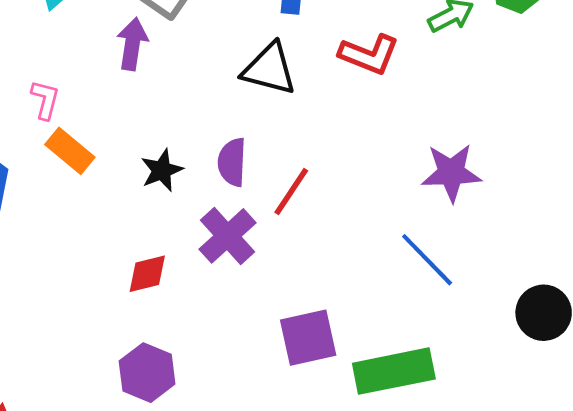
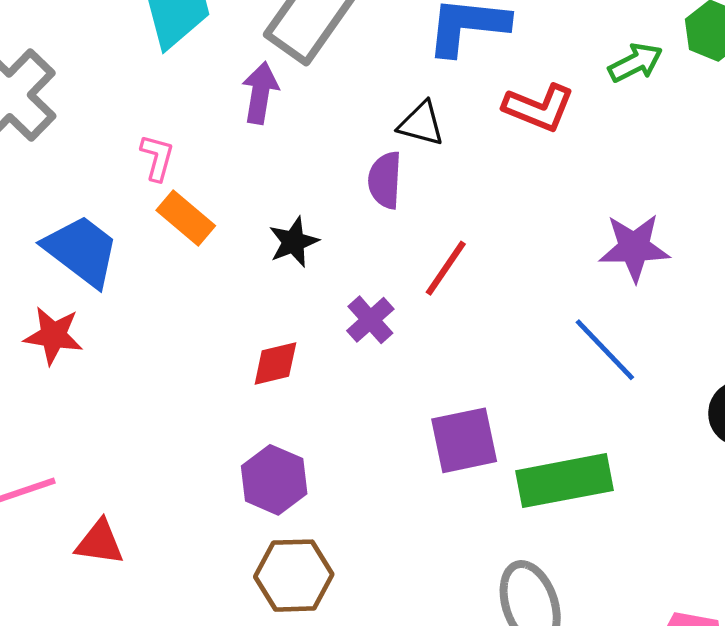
black triangle: (269, 69) -> (421, 124), size x0.7
purple semicircle: (232, 162) -> (385, 180), moved
purple cross: (228, 236) -> (370, 320), size x0.7

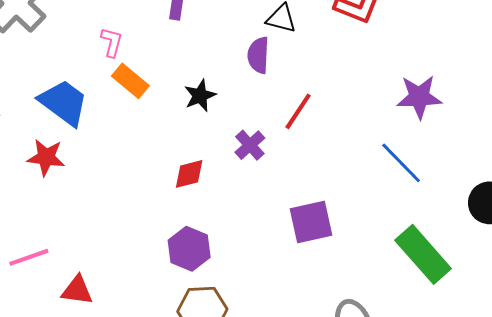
green rectangle: (565, 481) -> (423, 254), moved, turned 60

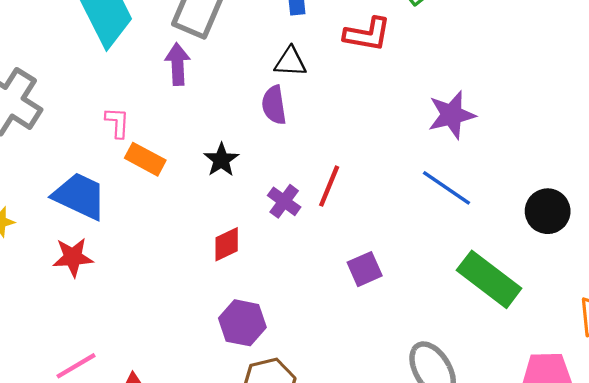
red line: (298, 111) -> (329, 186), moved
purple square: (311, 222) -> (365, 269), size x0.7

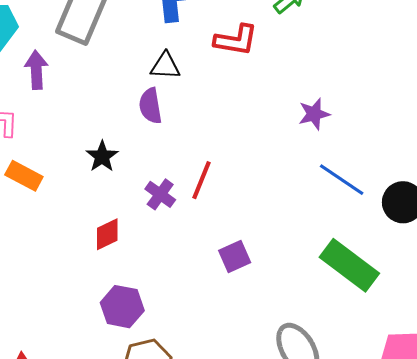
purple arrow: (178, 64) -> (36, 70), moved
purple star: (452, 115) -> (314, 114), size x0.7
orange rectangle: (145, 159) -> (24, 176), moved
blue line: (447, 188) -> (342, 180), moved

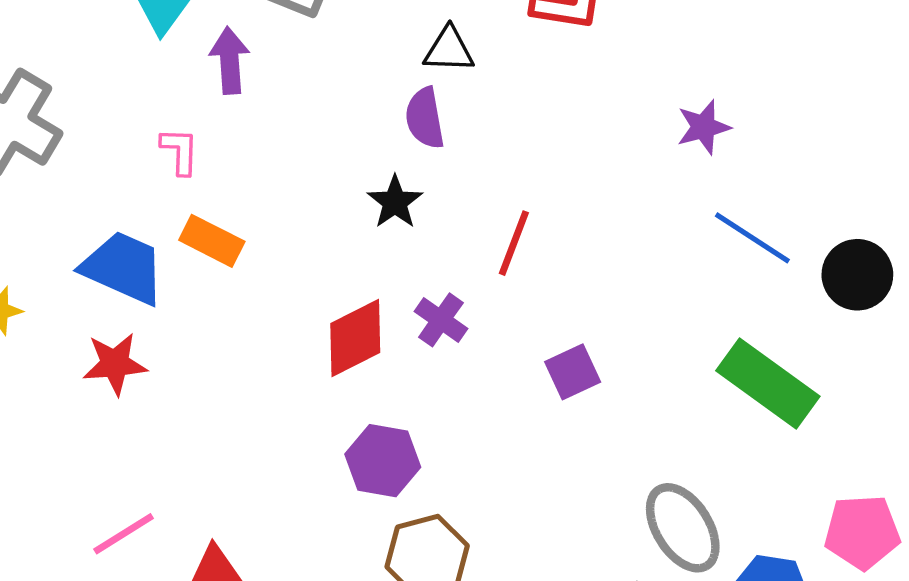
black star: (102, 156) -> (395, 202), moved
purple cross: (160, 194) -> (441, 320), moved
red diamond: (107, 234) -> (355, 338), size x1.4

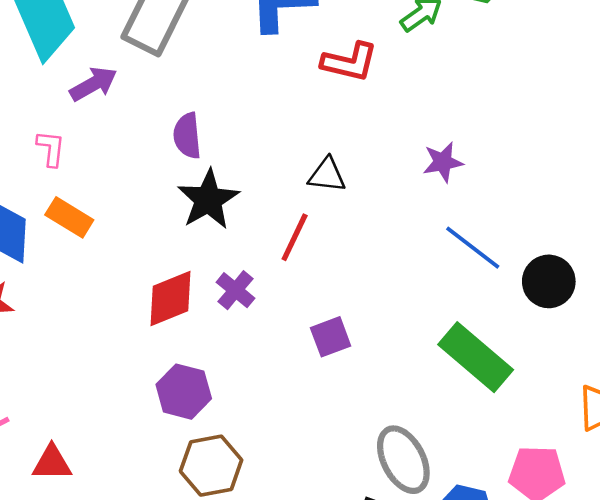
black triangle: (449, 50) -> (327, 175), moved
purple arrow: (230, 60) -> (93, 84), turned 60
purple semicircle: (425, 118) -> (187, 136), moved
black star: (395, 202) -> (208, 200), size x1.5

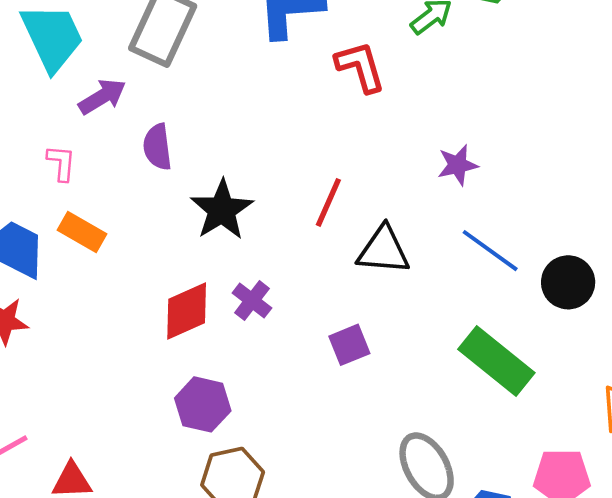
red L-shape: (350, 62) -> (360, 67), turned -118
purple semicircle: (187, 136) -> (157, 147), moved
black triangle: (327, 175) -> (383, 250), moved, size x1.4
red line: (295, 237) -> (328, 202), moved

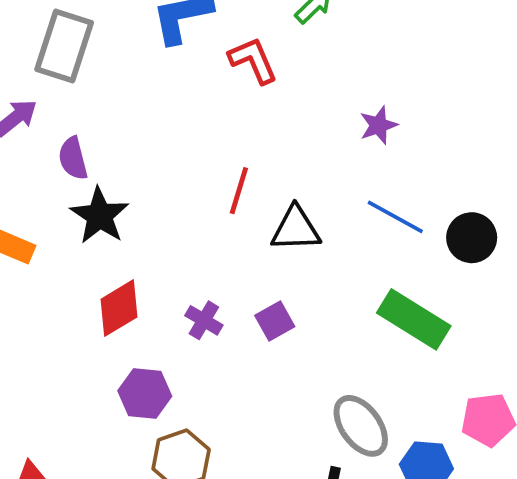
purple star: (458, 165) -> (378, 125), moved
black star: (222, 210) -> (100, 216), moved
purple cross: (252, 301) -> (204, 320), moved

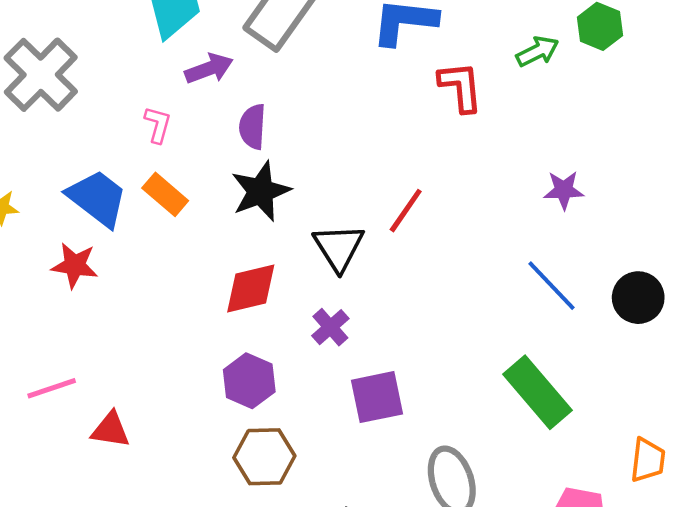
black triangle: (296, 229) -> (339, 247), moved, turned 42
black circle: (472, 238) -> (638, 298), moved
purple square: (275, 321) -> (377, 397), moved, size x1.4

